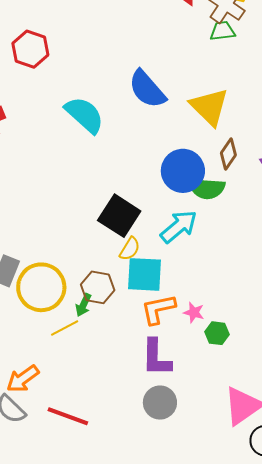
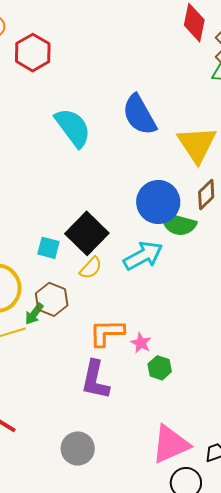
cyan square: (144, 274) -> (48, 248), moved, size x0.6
gray circle: (160, 403) -> (78, 448), moved

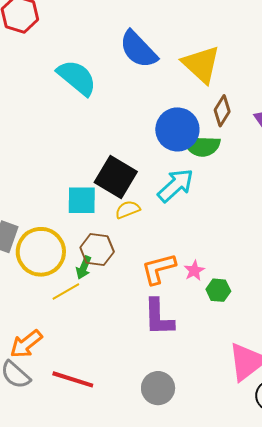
cyan square: (48, 248) -> (82, 200), size x1.4
yellow semicircle: (91, 268) -> (128, 210), turned -140
pink star: (141, 343) -> (194, 271), turned 30

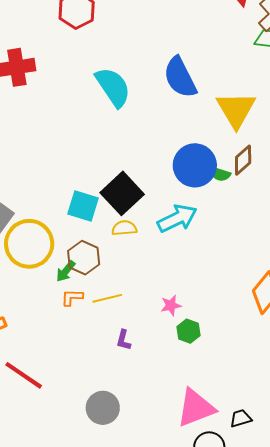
green semicircle: (202, 146) -> (220, 174), moved, size x0.6
orange L-shape: (159, 269) -> (72, 297), moved, size x0.6
yellow line: (66, 292) -> (107, 298), moved
purple L-shape: (159, 317) -> (124, 340), size x0.5

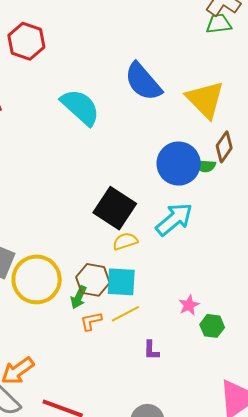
cyan square: (83, 206) -> (121, 282), moved

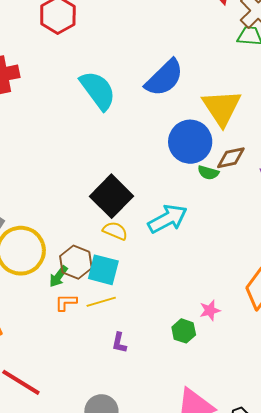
blue semicircle: (143, 82) -> (164, 78), turned -105
brown diamond: (224, 147) -> (231, 158), turned 32
blue circle: (179, 164) -> (190, 142), moved
yellow semicircle: (125, 241) -> (115, 231), turned 30
pink star: (189, 305) -> (210, 310), moved

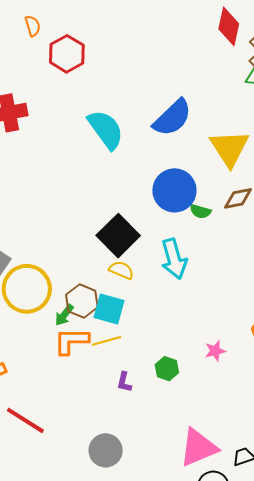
blue circle: (190, 142) -> (174, 190), moved
green semicircle: (208, 173) -> (200, 211), moved
cyan arrow: (168, 219) -> (174, 259), turned 102
orange L-shape: (66, 302) -> (71, 341), size x1.6
green hexagon: (184, 331) -> (167, 369), moved

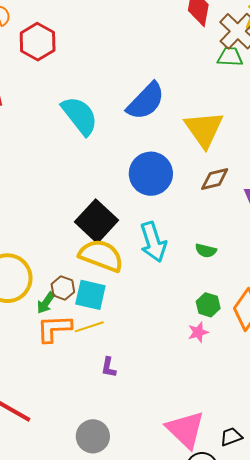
green semicircle: (200, 211) -> (206, 251), moved
yellow semicircle: (121, 270) -> (101, 255), size x1.8
brown hexagon: (82, 301) -> (63, 288), size x0.7
green hexagon: (167, 369) -> (208, 305), moved
pink triangle: (198, 448) -> (186, 430), turned -51

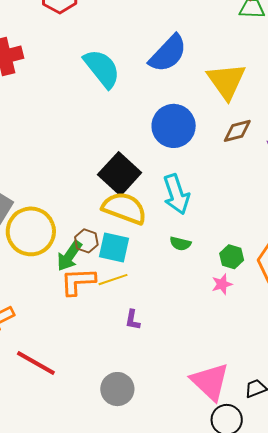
green semicircle: (206, 251) -> (180, 244), moved
green arrow: (46, 303) -> (69, 256), size x1.4

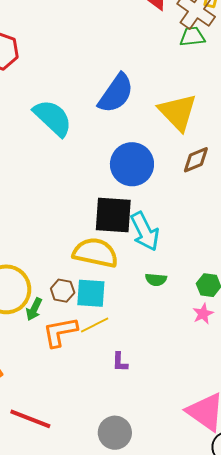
black square: (120, 174) -> (113, 215), moved, turned -30
green arrow: (69, 256) -> (34, 309), moved, size x0.7

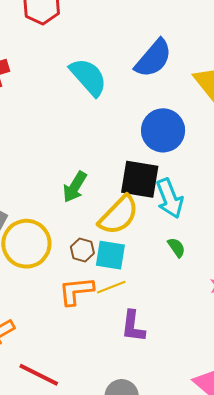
yellow semicircle: (95, 253) -> (119, 215), turned 117
green semicircle: (156, 280) -> (176, 247), turned -135
green arrow: (34, 309) -> (75, 187), moved, size x1.4
purple L-shape: (120, 362) -> (133, 326), size x1.6

